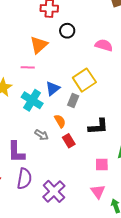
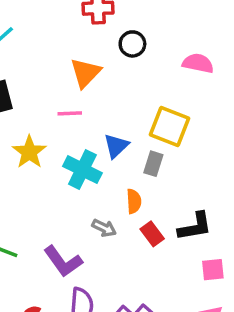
yellow square: (84, 80) -> (170, 127), turned -30
orange semicircle: (60, 121) -> (134, 201), turned 32
black L-shape: (98, 127) -> (195, 226), moved
purple L-shape: (16, 152) -> (63, 261), turned -30

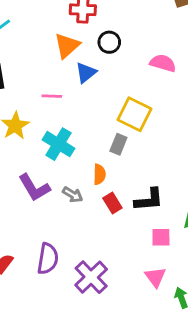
orange triangle: (85, 73) -> (67, 46), moved
blue triangle: (116, 146) -> (86, 73), moved
purple L-shape: (63, 261) -> (34, 188), moved

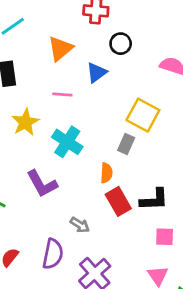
orange triangle: (67, 46) -> (60, 49), moved
gray arrow: (73, 195) -> (80, 225), moved
red rectangle: (112, 203) -> (118, 201), size x1.4

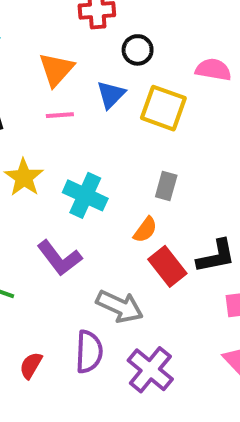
pink line: (62, 95) -> (60, 115), moved
yellow square: (143, 115) -> (163, 108), moved
orange semicircle: (106, 173) -> (145, 230), turned 42
gray arrow: (80, 225) -> (120, 306), size x1.6

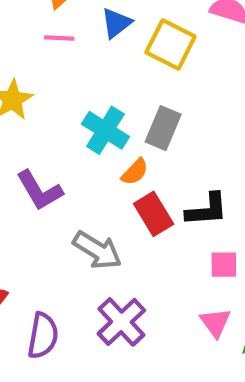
gray rectangle: (166, 186) -> (163, 128), size x1.4
cyan cross: (85, 195) -> (105, 130), moved
purple semicircle: (89, 352) -> (43, 336), moved

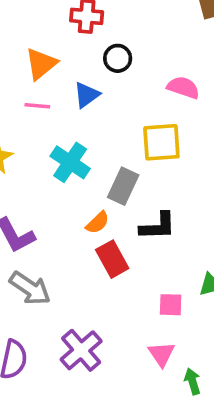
yellow square: (171, 44) -> (161, 142), moved, turned -33
cyan cross: (105, 130) -> (70, 162), moved
black L-shape: (207, 210) -> (158, 226), moved
gray arrow: (97, 250) -> (30, 288), moved

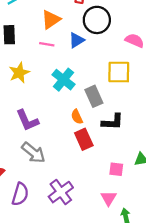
black circle: (118, 58) -> (97, 20), size x1.6
gray rectangle: (123, 186) -> (94, 96), turned -54
orange semicircle: (98, 223) -> (77, 117), turned 104

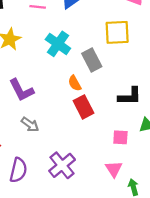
black L-shape: (113, 122) -> (130, 96), moved
gray arrow: (33, 153) -> (30, 124), size x0.7

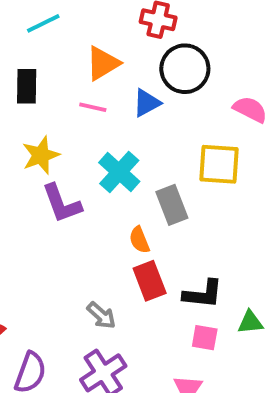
purple L-shape: (21, 90) -> (62, 203), moved
black L-shape: (130, 96) -> (203, 294), moved
gray arrow: (30, 124) -> (101, 315), moved

